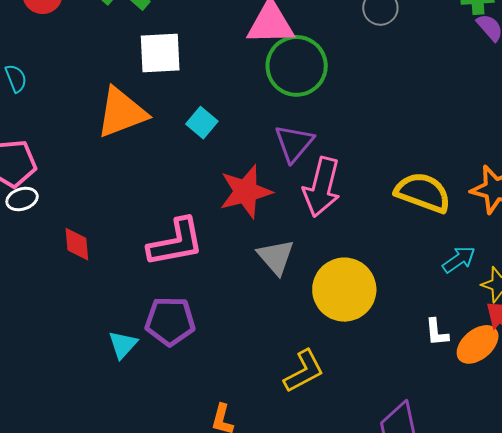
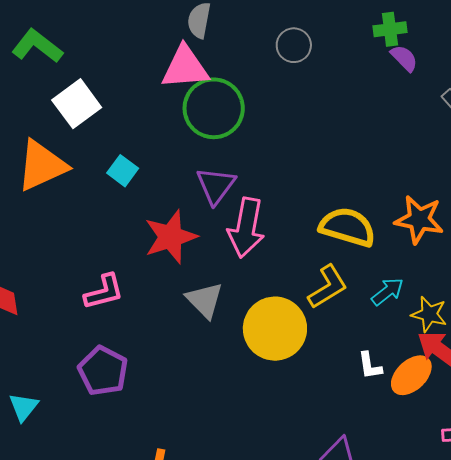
white square: (160, 53) -> (77, 104), turned -30
pink L-shape: (176, 242) -> (104, 292), size x0.7
purple pentagon: (170, 321) -> (103, 371), turned 30
cyan triangle: (123, 345) -> (24, 407), moved
yellow L-shape: (304, 371) -> (328, 287), moved

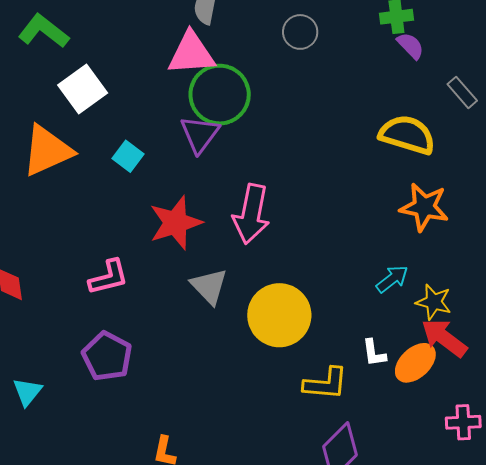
purple triangle: (216, 186) -> (200, 134), moved
yellow semicircle: (347, 227) -> (407, 135), moved
yellow L-shape: (328, 287) -> (326, 384), moved, turned 36

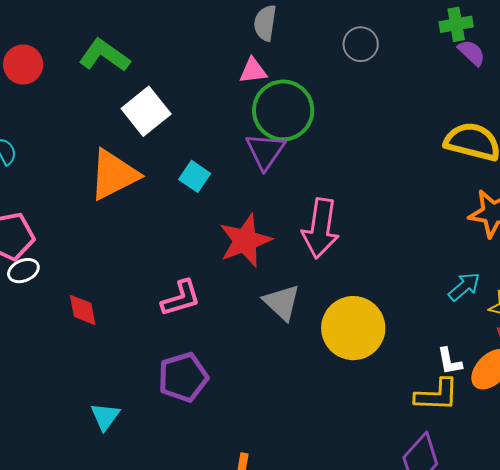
pink triangle: (191, 53) -> (253, 71), size x0.6
purple pentagon: (107, 356) -> (183, 377), turned 30
yellow L-shape: (326, 384) -> (437, 395), moved

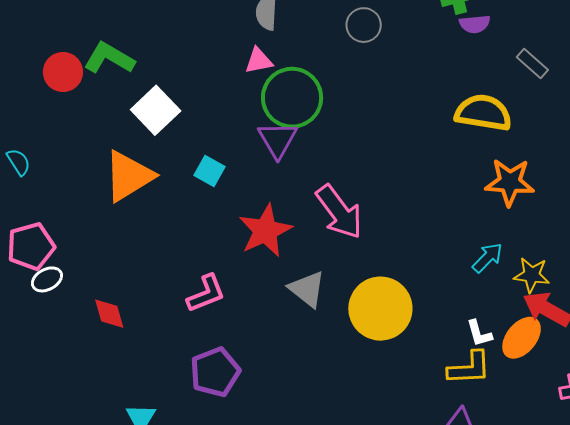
purple semicircle: (472, 53) -> (475, 24), turned 136
red circle: (23, 65) -> (63, 72), moved
pink arrow: (320, 228) -> (339, 212), turned -40

